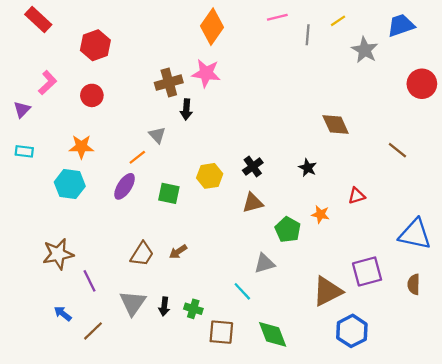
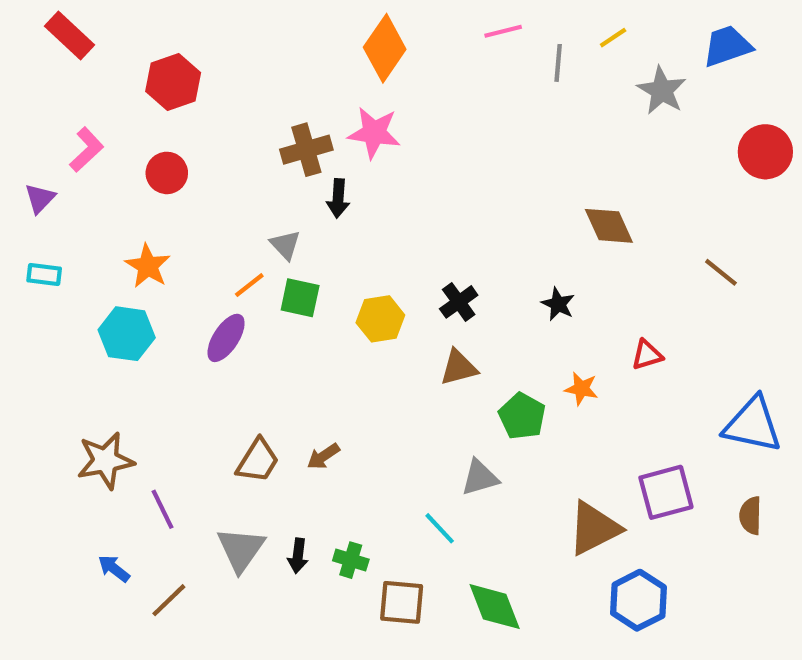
orange star: (81, 147) -> (148, 266), turned 30
green square: (169, 193) -> (300, 298), moved

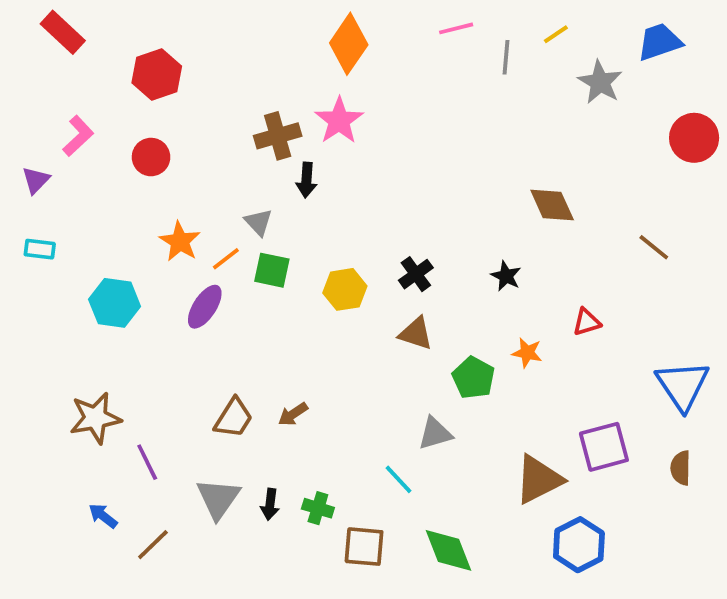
pink star: (374, 133) -> (339, 121), turned 30
orange star: (148, 266) -> (180, 241), moved
brown triangle: (459, 368) -> (416, 334), turned 33
blue triangle: (753, 425) -> (683, 385), turned 44

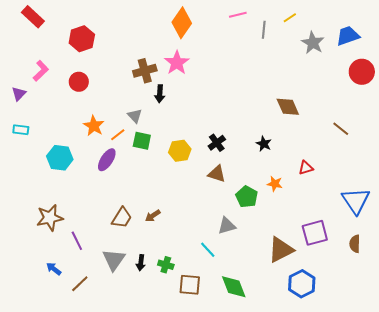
blue trapezoid: (660, 42) -> (348, 36), moved

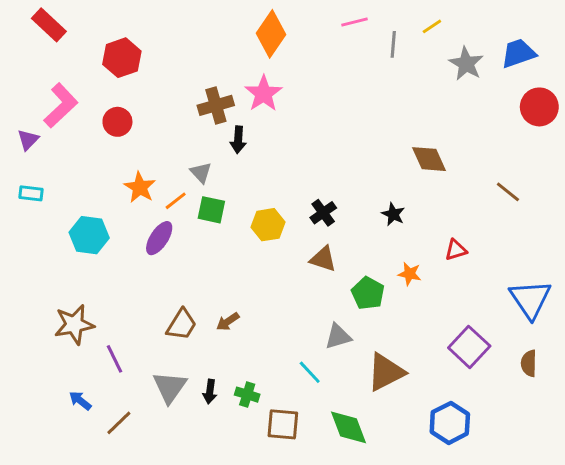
pink L-shape: (41, 71) -> (61, 105), size x1.4
purple square: (315, 233) -> (469, 347), turned -32
brown triangle: (281, 250) -> (386, 372), moved

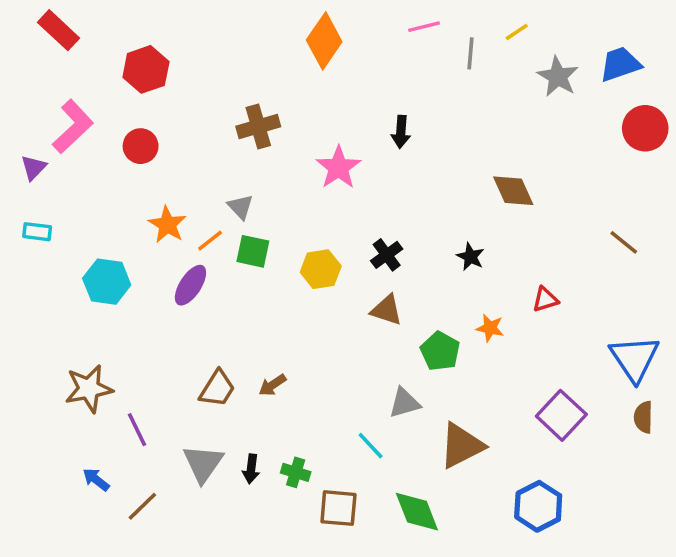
pink star: (264, 94) -> (338, 168), moved
black arrow: (238, 140) -> (401, 132), moved
brown line: (508, 192) -> (624, 242), moved
brown semicircle: (529, 363) -> (643, 417), moved

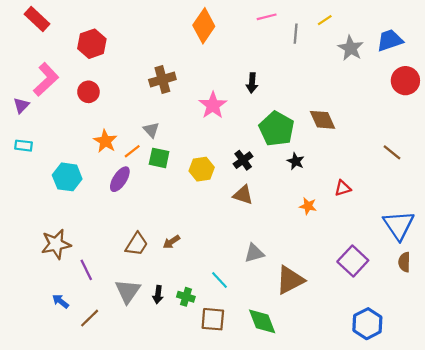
green pentagon: (440, 351) -> (277, 129), moved, size x1.4
cyan line: (371, 446) -> (220, 280), moved
blue hexagon: (538, 506) -> (367, 324), moved

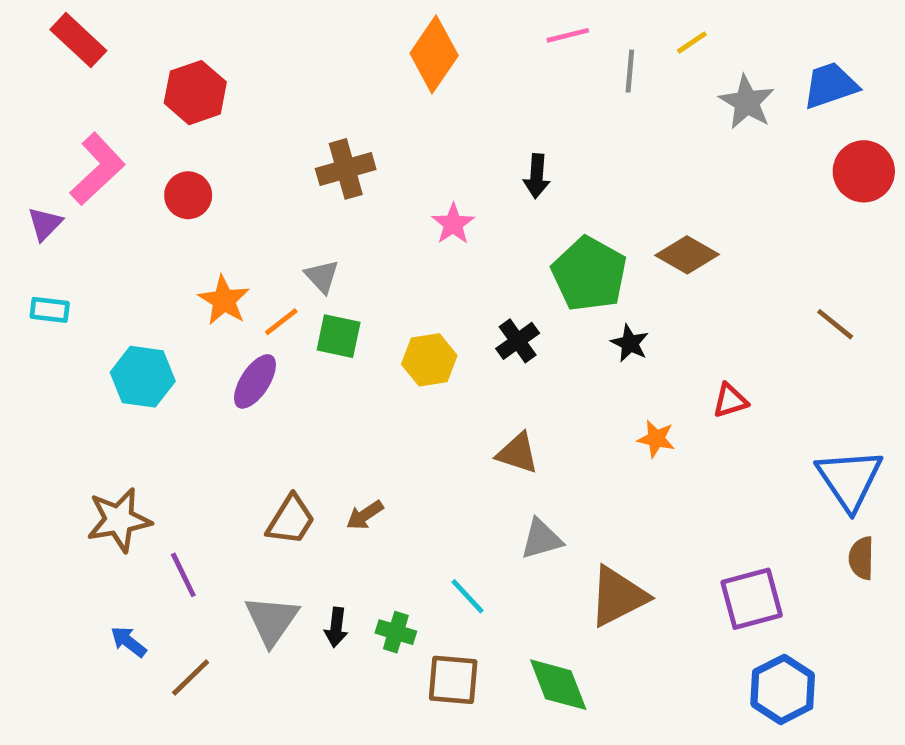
pink star: (213, 105) -> (453, 224), size x0.7
brown diamond: (323, 120) -> (687, 255), turned -36
brown triangle: (243, 195) -> (518, 453), moved
purple square: (353, 261) -> (752, 599), moved, turned 32

